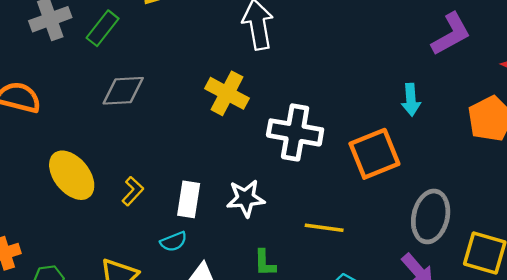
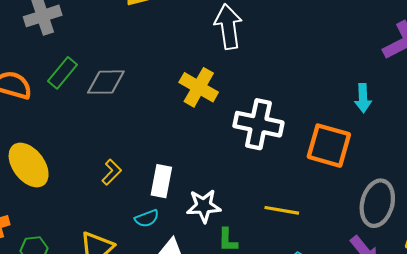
green rectangle: (103, 28) -> (62, 73), moved
orange square: (374, 154) -> (329, 146), turned 36
yellow ellipse: (72, 175) -> (29, 165), moved
white star: (246, 198) -> (204, 206), moved

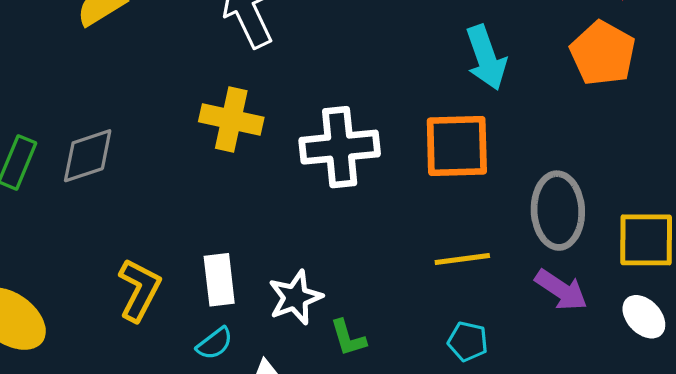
cyan arrow: (363, 98) -> (486, 58), size x1.4
yellow L-shape: (112, 172) -> (139, 290), size x1.5
yellow line: (282, 210) -> (462, 259), moved

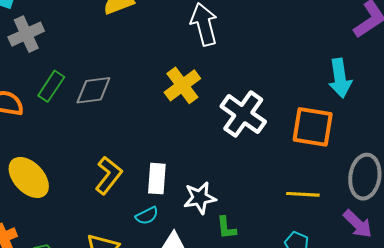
yellow cross: (231, 120) -> (182, 85), turned 30
white cross: (340, 147) -> (243, 114), turned 30

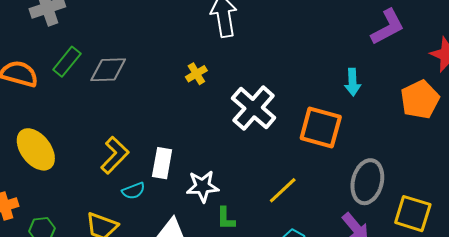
cyan arrow: (340, 78) -> (353, 82), size x0.7
yellow cross: (182, 85) -> (196, 74), size x0.6
yellow line: (303, 194) -> (283, 190), moved, turned -52
cyan semicircle: (147, 216) -> (133, 191), moved

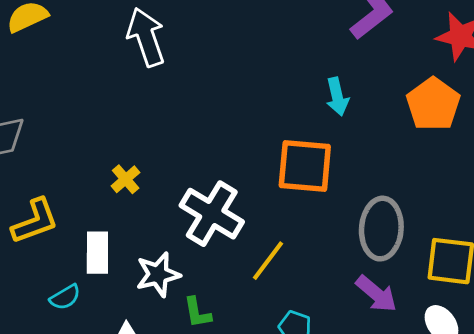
yellow cross: (196, 74) -> (126, 179), moved
white cross: (254, 108) -> (212, 214), moved
yellow L-shape: (115, 155) -> (35, 221), moved, turned 36

